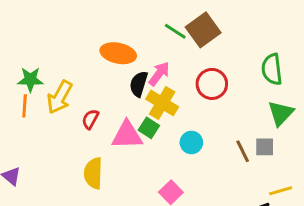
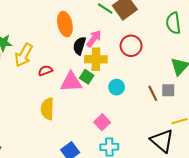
orange ellipse: (118, 53) -> (65, 24), turned 65
green semicircle: (272, 69) -> (173, 23), moved
yellow cross: (162, 103) -> (96, 59), turned -30
red semicircle: (90, 119) -> (45, 71), turned 40

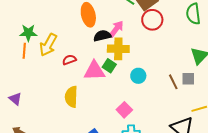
black semicircle: (79, 46) -> (102, 36), turned 60
red circle: (131, 46) -> (152, 20), moved

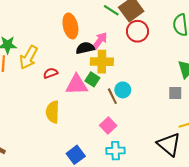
brown line: (173, 82) -> (112, 96), moved

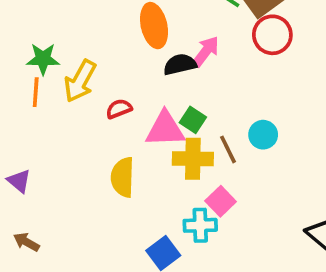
yellow cross: (102, 62) -> (193, 159), moved
cyan circle: (123, 90) -> (263, 135), moved
cyan cross: (115, 151) -> (200, 225), moved

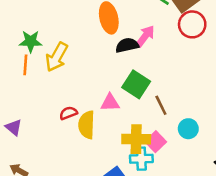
red semicircle: (119, 109) -> (68, 113), moved
green square: (193, 120) -> (136, 84), size x1.5
pink triangle: (165, 129) -> (110, 103), moved, size x0.7
cyan circle: (263, 135) -> (188, 129), moved
yellow cross: (193, 159) -> (136, 139), moved

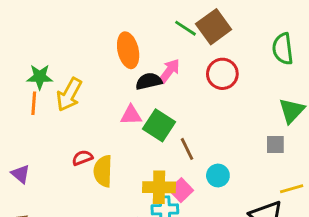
red circle: (192, 24) -> (222, 74), moved
pink triangle: (110, 103) -> (131, 115), moved

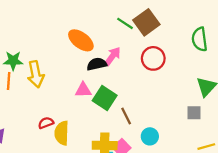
orange ellipse: (128, 50) -> (81, 40), turned -40
yellow arrow: (69, 94) -> (36, 74), turned -40

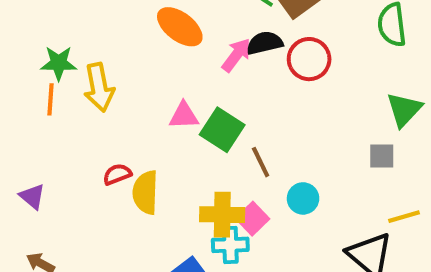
black semicircle: (97, 64) -> (265, 43), moved

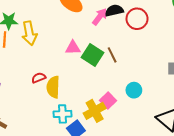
brown line: (261, 162) -> (112, 55), moved
yellow cross: (222, 215) -> (95, 111), moved, turned -30
cyan cross: (230, 245) -> (63, 114), moved

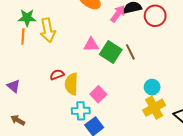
pink square: (108, 100) -> (98, 94), moved
yellow cross: (95, 111) -> (154, 108), moved

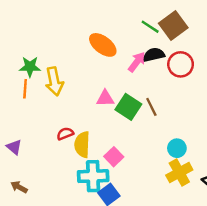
cyan cross: (81, 111) -> (93, 176), size x1.4

